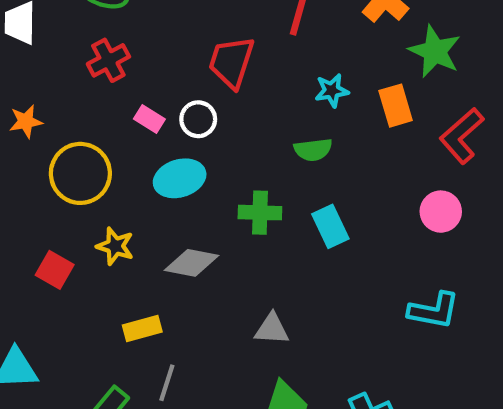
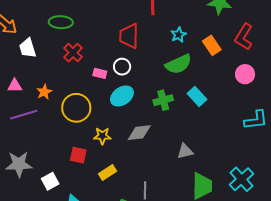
orange rectangle: (396, 106) -> (212, 45), moved
green semicircle: (313, 150) -> (178, 64), size x1.5
yellow rectangle: (142, 328) -> (107, 172), moved

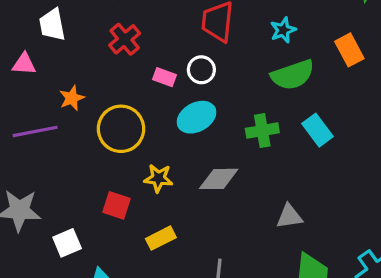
cyan star: (179, 35) -> (283, 30), moved
pink triangle: (15, 86) -> (24, 64), moved

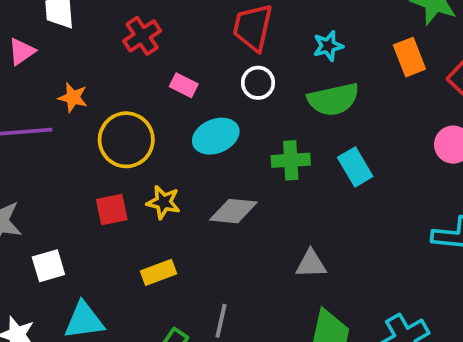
orange rectangle: (349, 50) -> (409, 57), moved
pink triangle: (24, 64) -> (22, 52), turned -45
white circle: (201, 70) -> (258, 83), moved
orange star: (72, 98) -> (73, 98), turned 30
red square: (116, 205) -> (112, 210), moved, turned -36

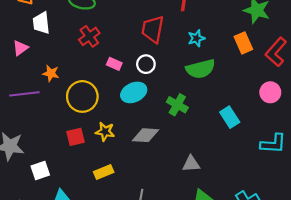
white circle: (258, 83) -> (146, 64), moved
green cross: (291, 160) -> (177, 105), turned 35
cyan rectangle: (355, 167) -> (230, 117), moved

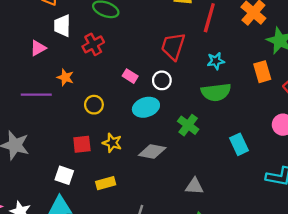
red cross: (89, 36) -> (93, 44), moved
yellow circle: (82, 96) -> (94, 105), size x0.6
white square: (40, 170) -> (64, 175), moved, turned 30

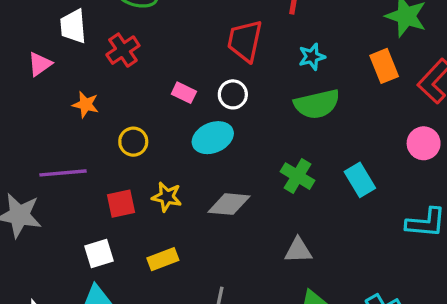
purple line: (36, 95) -> (63, 173), moved
green cross: (188, 125) -> (298, 176), moved
white square: (64, 175) -> (99, 254), turned -30

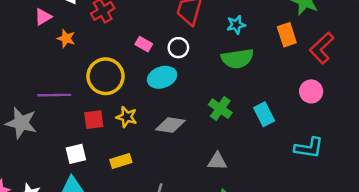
orange star: (86, 104) -> (66, 38), moved
yellow circle: (133, 142) -> (106, 76), size x1.8

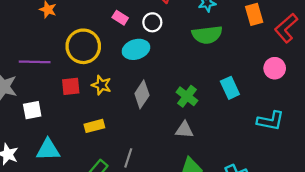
green cross: (220, 109) -> (187, 96), moved
gray diamond: (170, 125) -> (142, 94), turned -68
white square: (76, 154) -> (32, 110), moved

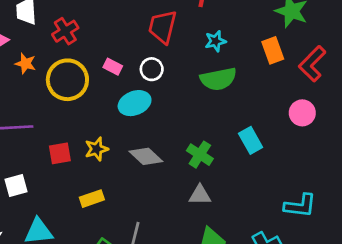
yellow circle: (83, 46) -> (67, 80), moved
yellow star: (101, 85) -> (97, 149), turned -30
gray diamond: (142, 94) -> (146, 156), turned -76
cyan L-shape: (270, 121) -> (300, 206), moved

